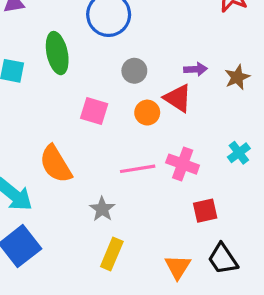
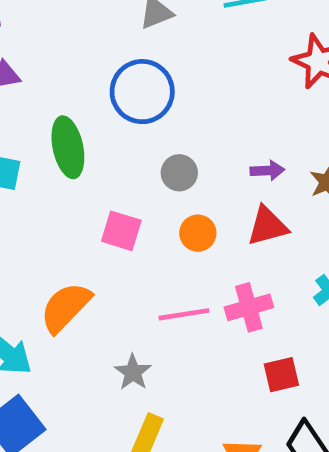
red triangle: (178, 98) -> (267, 226), moved, turned -48
orange semicircle: (56, 164) -> (66, 307), turned 75
pink cross: (183, 164) -> (249, 307), turned -36

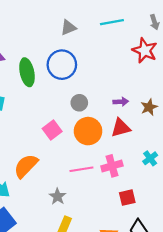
green ellipse: (68, 147) -> (27, 72), moved
pink square: (121, 231) -> (52, 130), turned 36
orange circle: (198, 233) -> (88, 131), size x1.6

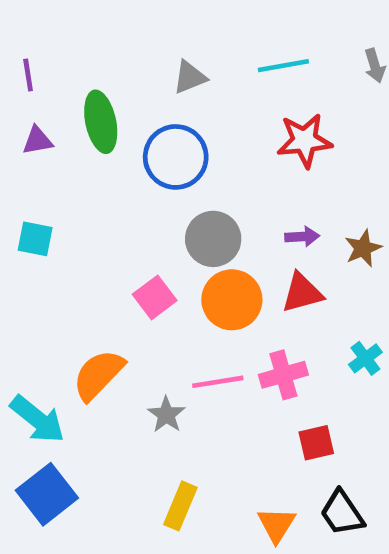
red star: (145, 50) -> (304, 141), moved, turned -30
green ellipse: (27, 72) -> (101, 122), moved
gray circle: (79, 103) -> (213, 239), size x1.5
gray star: (58, 196) -> (166, 415), moved

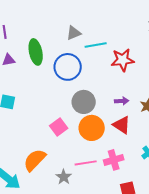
cyan line: (283, 66) -> (96, 45), moved
red triangle: (302, 293) -> (122, 125), turned 48

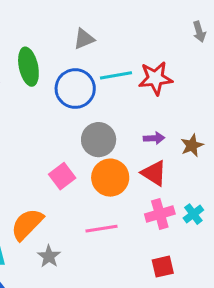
cyan line: (96, 45) -> (116, 75), moved
pink cross: (114, 160) -> (160, 214), moved
gray star: (64, 177) -> (49, 256), moved

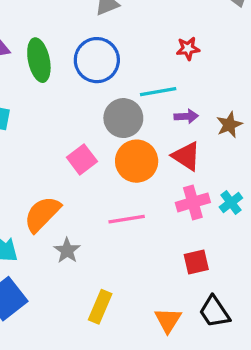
green ellipse: (28, 67) -> (39, 60), moved
cyan line: (116, 75) -> (158, 92), moved
red star: (155, 78) -> (188, 48), size x0.6

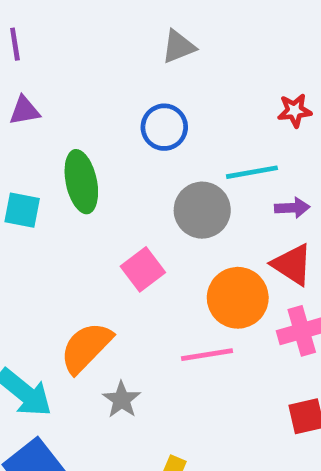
green ellipse: (39, 60) -> (81, 182), moved
blue circle: (97, 60) -> (164, 127), size x0.7
orange circle: (137, 161) -> (238, 298), moved

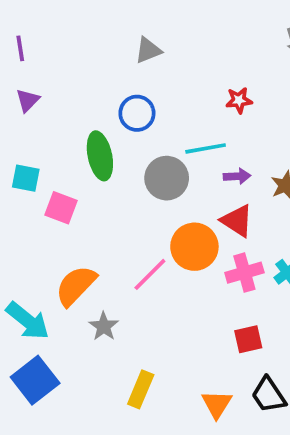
purple triangle: (24, 111) -> (28, 100), turned -35
green ellipse: (81, 182) -> (100, 156), moved
pink square: (143, 269) -> (61, 208), moved, turned -32
pink line: (207, 355) -> (150, 274), moved, turned -36

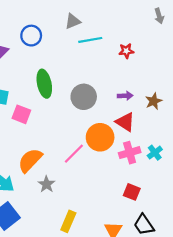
blue circle: (137, 113) -> (31, 36), moved
cyan line: (206, 148) -> (90, 40), moved
red square: (248, 339) -> (132, 192), turned 35

